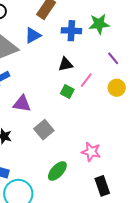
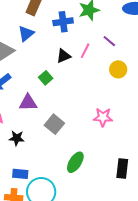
pink line: (86, 80) -> (85, 51), moved
green square: (67, 92) -> (46, 78), moved, turned 32
pink star: (91, 152) -> (103, 117), moved
black rectangle: (102, 186) -> (122, 169), turned 36

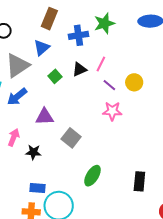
purple line: (109, 41) -> (109, 85), moved
green square: (46, 78) -> (55, 76), moved
pink star: (103, 117) -> (112, 111), moved

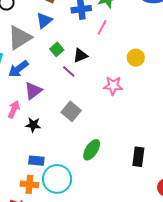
pink line: (101, 64) -> (102, 27), moved
black triangle: (79, 69) -> (80, 55), moved
purple line: (109, 85) -> (69, 72), moved
purple triangle: (44, 117) -> (33, 91), moved, turned -36

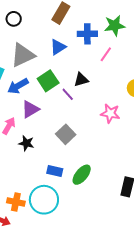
blue triangle: (44, 20) -> (58, 47), moved
green square: (57, 49) -> (48, 81), moved, size x1.5
blue rectangle: (36, 161) -> (55, 171), moved

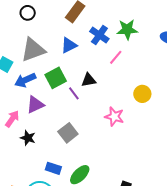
blue cross: (87, 34) -> (99, 35), turned 30

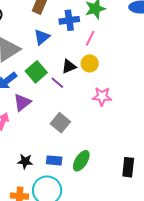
blue cross: (99, 35) -> (69, 20), turned -30
yellow circle: (142, 94) -> (90, 63), moved
black star: (28, 138) -> (25, 161), moved

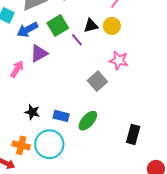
gray square: (60, 123) -> (97, 81), moved

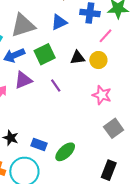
purple line: (77, 40) -> (56, 85), moved
gray square: (97, 81) -> (114, 128), moved

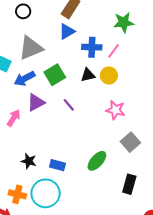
blue cross: (90, 13) -> (92, 47), moved
blue triangle: (59, 22) -> (67, 31), moved
green ellipse: (65, 152) -> (97, 161), moved

